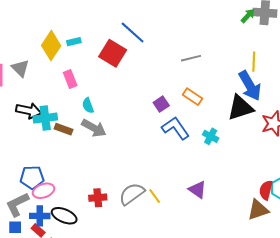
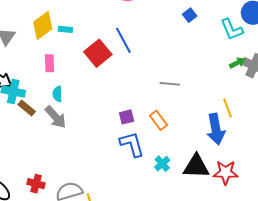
yellow line: (254, 62) -> (228, 108), turned -42
black triangle: (240, 108) -> (196, 166), moved

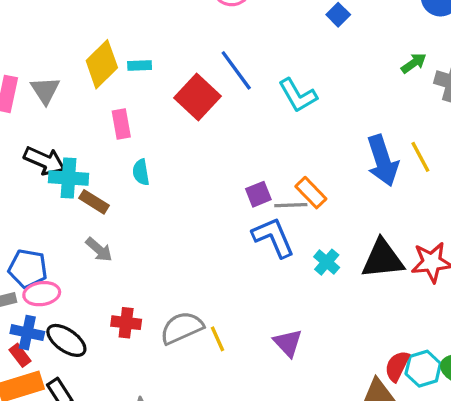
cyan L-shape: (232, 29) -> (298, 95), moved
green arrow: (237, 63) -> (414, 63), moved
gray line: (170, 84) -> (291, 205), moved
gray arrow: (56, 117) -> (99, 250), moved, size x0.7
blue arrow: (216, 129) -> (383, 161), moved

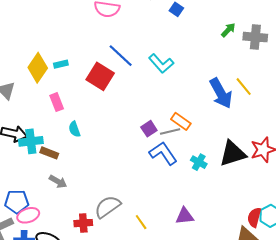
gray semicircle: (182, 328) -> (108, 207), moved
purple triangle: (288, 343) -> (185, 216), turned -42

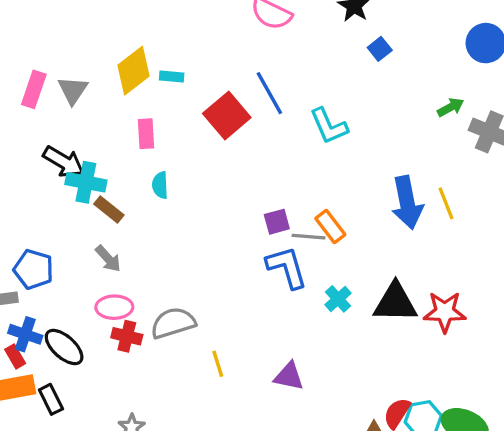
pink ellipse: (28, 215) -> (114, 307), moved

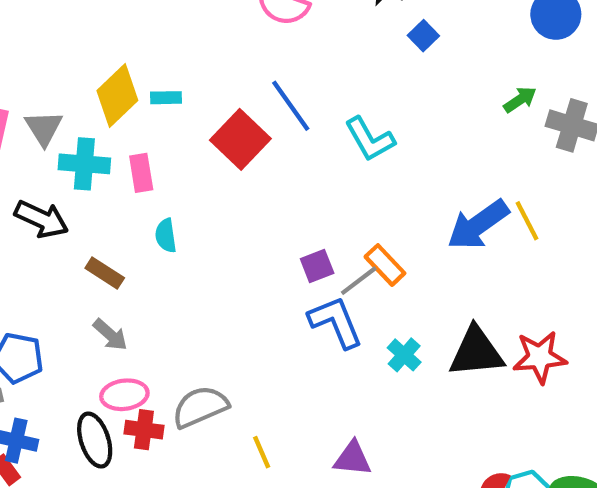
cyan cross: (86, 182) -> (84, 164), moved
blue arrow: (407, 203) -> (478, 225), turned 72
gray line: (308, 237) -> (359, 281), turned -36
black ellipse: (64, 347) -> (95, 440), moved, turned 36

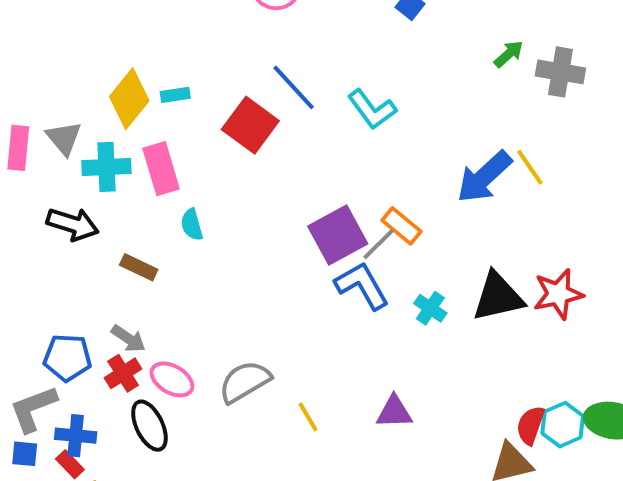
pink rectangle: (141, 173) -> (161, 169), size x1.4
purple square: (317, 266) -> (338, 235), size x1.8
gray arrow: (110, 335) -> (128, 339), moved
pink ellipse: (124, 395) -> (172, 379), turned 45
red cross: (144, 430) -> (123, 373), moved, turned -33

